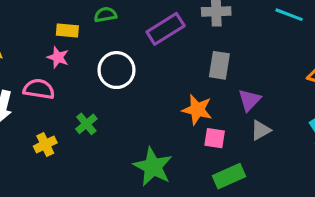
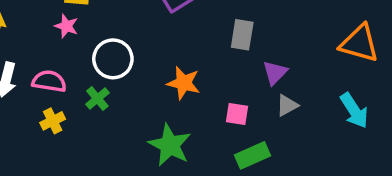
white circle: (116, 70) -> (113, 59), moved
pink semicircle: (39, 89) -> (49, 81), moved
orange star: (197, 110) -> (184, 83), moved

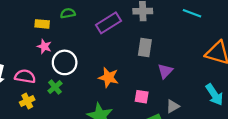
pink star: (66, 26) -> (44, 46), moved
gray triangle: (287, 105) -> (173, 106), moved

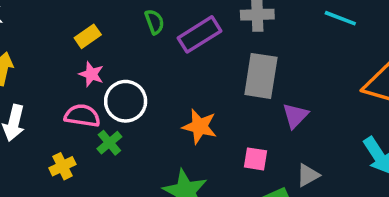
green semicircle: (68, 13) -> (154, 22), moved, turned 80
yellow rectangle: (42, 24) -> (88, 36), turned -40
gray rectangle: (145, 47) -> (261, 76), size x1.4
pink semicircle: (25, 76) -> (82, 116), moved

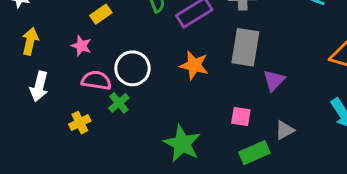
pink star: (91, 74) -> (81, 46), moved
orange star: (200, 126) -> (194, 65), moved

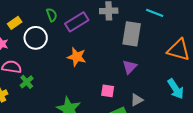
gray rectangle: (245, 47) -> (132, 34), moved
white circle: (132, 68) -> (36, 38), moved

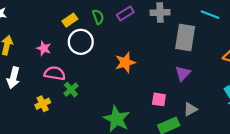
purple rectangle: (77, 22) -> (125, 14), moved, size x0.7
yellow rectangle: (15, 23) -> (70, 20), moved
orange star: (77, 57) -> (125, 62), turned -30

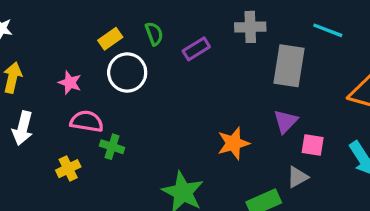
purple rectangle: (125, 14) -> (196, 49), moved
orange star: (125, 62) -> (233, 143), moved
green cross: (71, 90) -> (112, 147), turned -32
pink square: (159, 99) -> (313, 145), moved

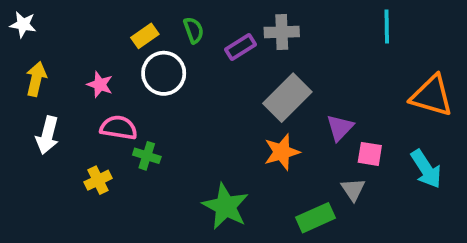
gray cross: (250, 27) -> (282, 32), moved
cyan line: (328, 30) -> (387, 26), turned 68
gray rectangle: (289, 66) -> (287, 98), moved, turned 36
gray triangle: (297, 177) -> (353, 190), turned -35

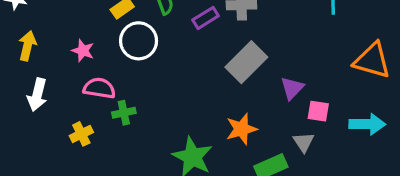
orange star: (282, 152) -> (241, 129), moved
green cross: (147, 156) -> (124, 113), turned -30
cyan arrow: (426, 169) -> (367, 124), turned -56

